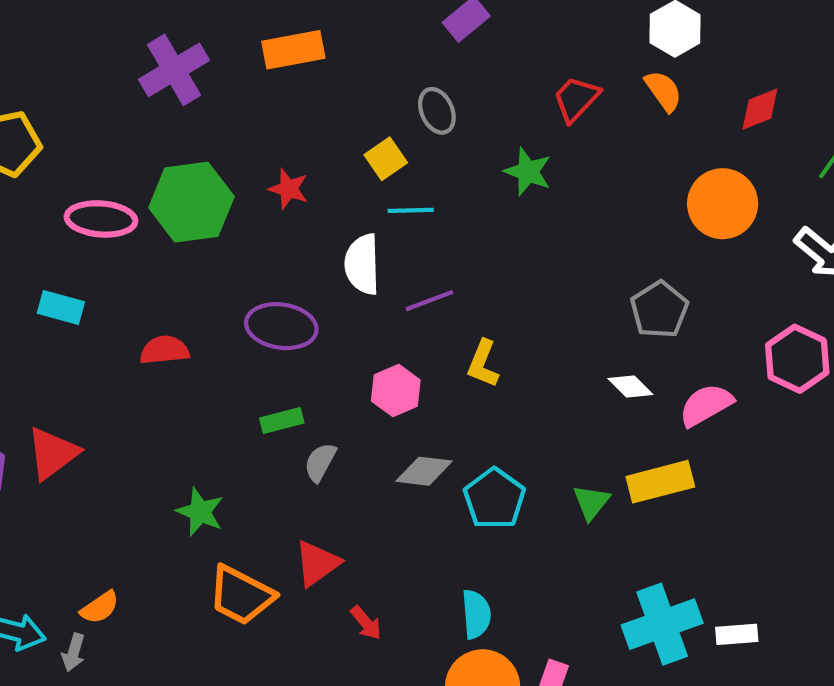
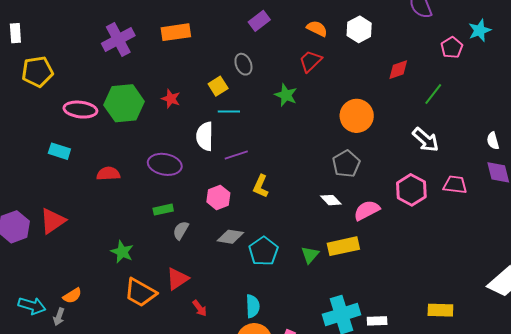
orange semicircle: (663, 91) -> (317, 29), moved, turned -30
orange circle: (723, 204) -> (357, 116), moved

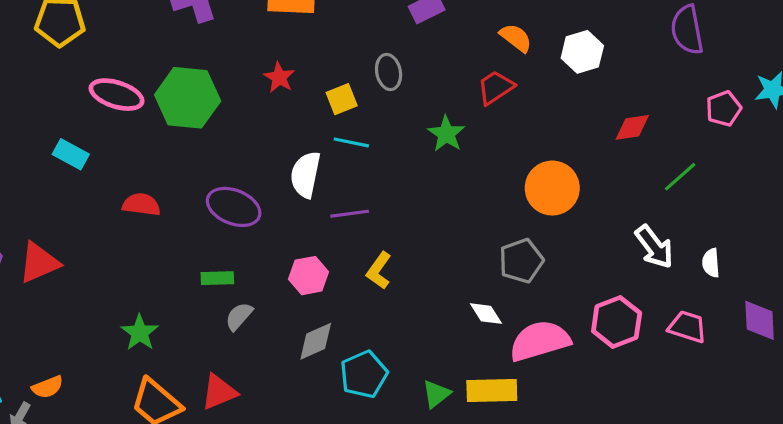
red star: (171, 99) -> (279, 77), moved
white semicircle: (493, 141) -> (711, 263), moved
pink semicircle: (367, 210) -> (540, 341), size x1.4
gray diamond: (230, 237) -> (316, 341), turned -44

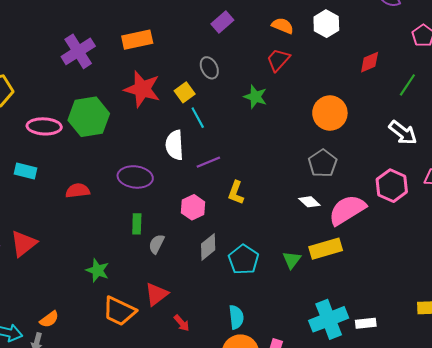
red star: (279, 77) -> (142, 89), size x1.8
cyan line: (351, 142) -> (198, 118), turned 65
green rectangle: (217, 278) -> (137, 224), turned -72

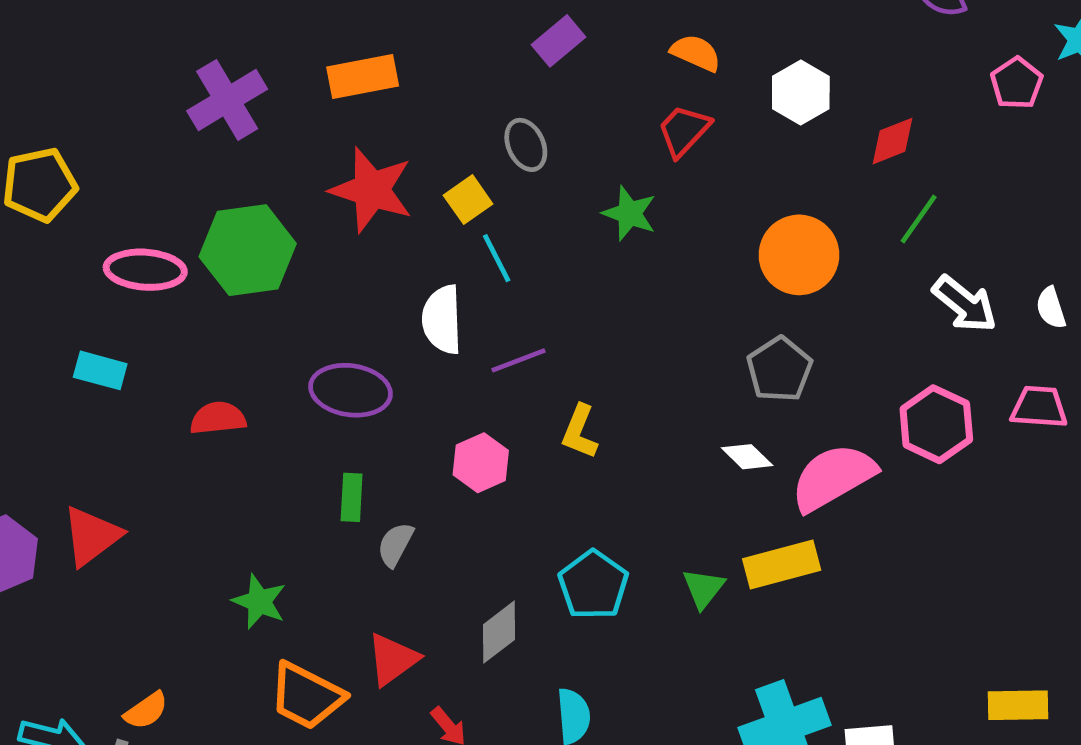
white hexagon: (326, 24) -> (801, 93), moved
green line: (407, 85) -> (919, 219), moved
gray diamond: (208, 247) -> (499, 632), moved

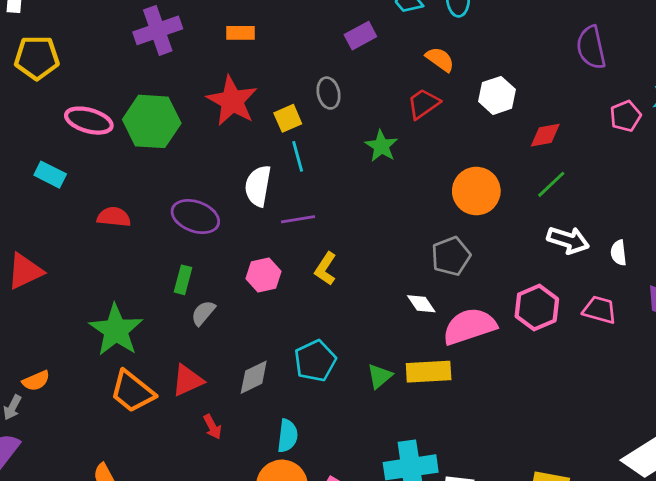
orange rectangle: (363, 76) -> (240, 33), size x0.7
white arrow: (965, 304) -> (568, 240), turned -33
green star: (259, 602) -> (116, 330), size x1.6

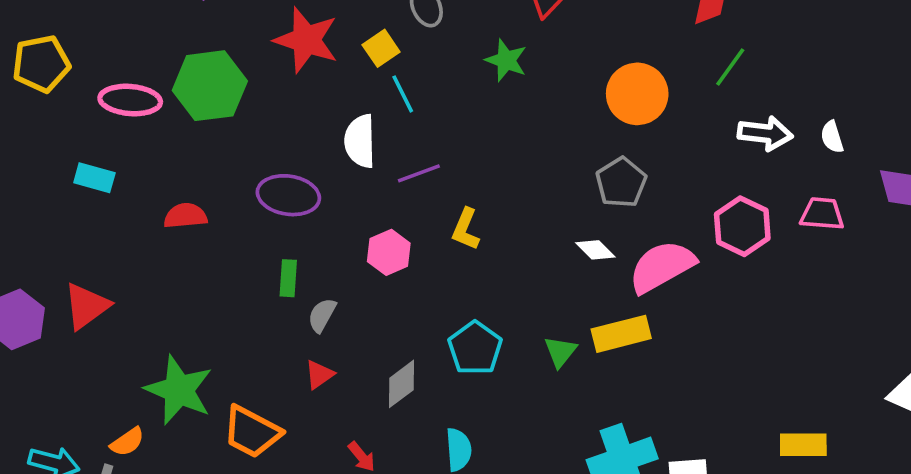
yellow pentagon: (37, 58) -> (41, 64), moved
green star: (116, 330) -> (179, 390), moved
red triangle: (188, 380) -> (319, 375), moved, size x0.7

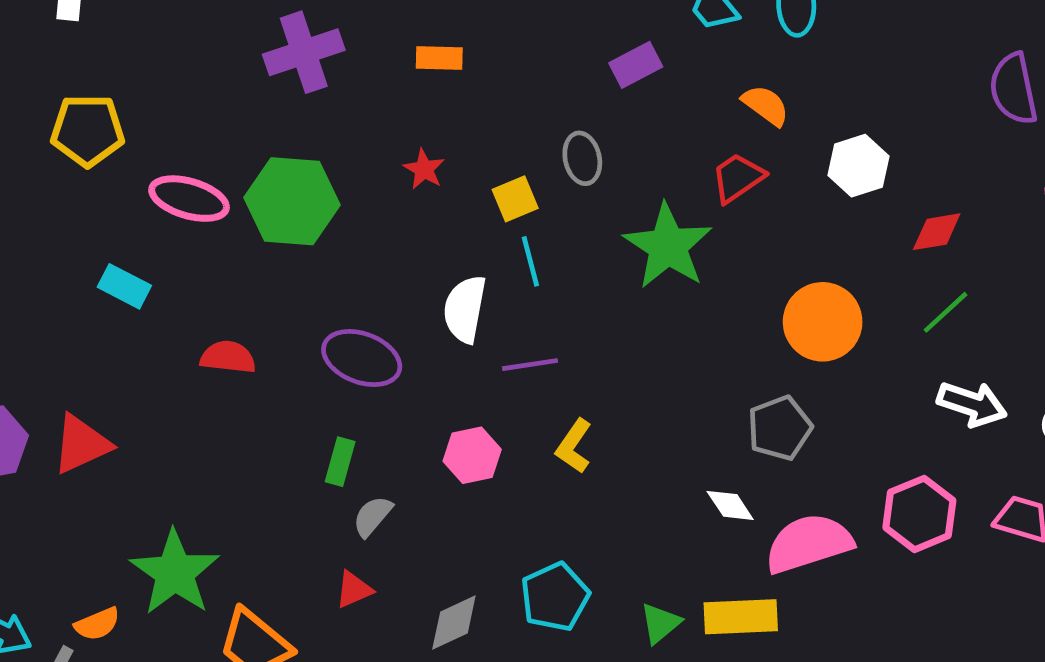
red star: (306, 40) -> (424, 169), size x0.5
green star: (506, 60) -> (668, 246), size x1.6

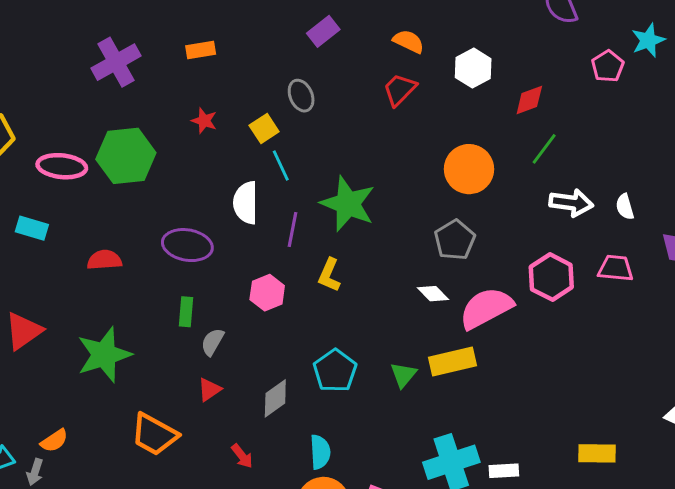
green star: (668, 246) -> (348, 204), moved
purple line: (530, 365) -> (293, 230), turned -60
green star: (175, 573) -> (104, 355), moved, turned 30

